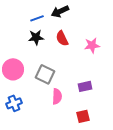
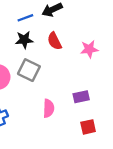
gray square: (45, 74) -> (29, 70), moved
red square: (83, 116) -> (88, 127), moved

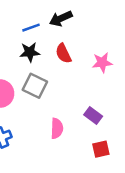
purple rectangle: (81, 97) -> (93, 116), turned 49

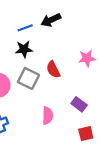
red semicircle: (63, 53) -> (53, 69), moved

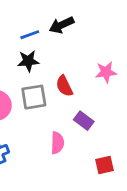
gray square: (28, 78) -> (34, 97), turned -35
purple rectangle: (79, 104) -> (84, 121), moved

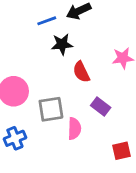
black star: (28, 61) -> (62, 44), moved
gray square: (34, 97) -> (51, 109), moved

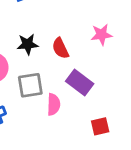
black star: (62, 44) -> (28, 44), moved
purple rectangle: (101, 106) -> (80, 83), size x1.4

